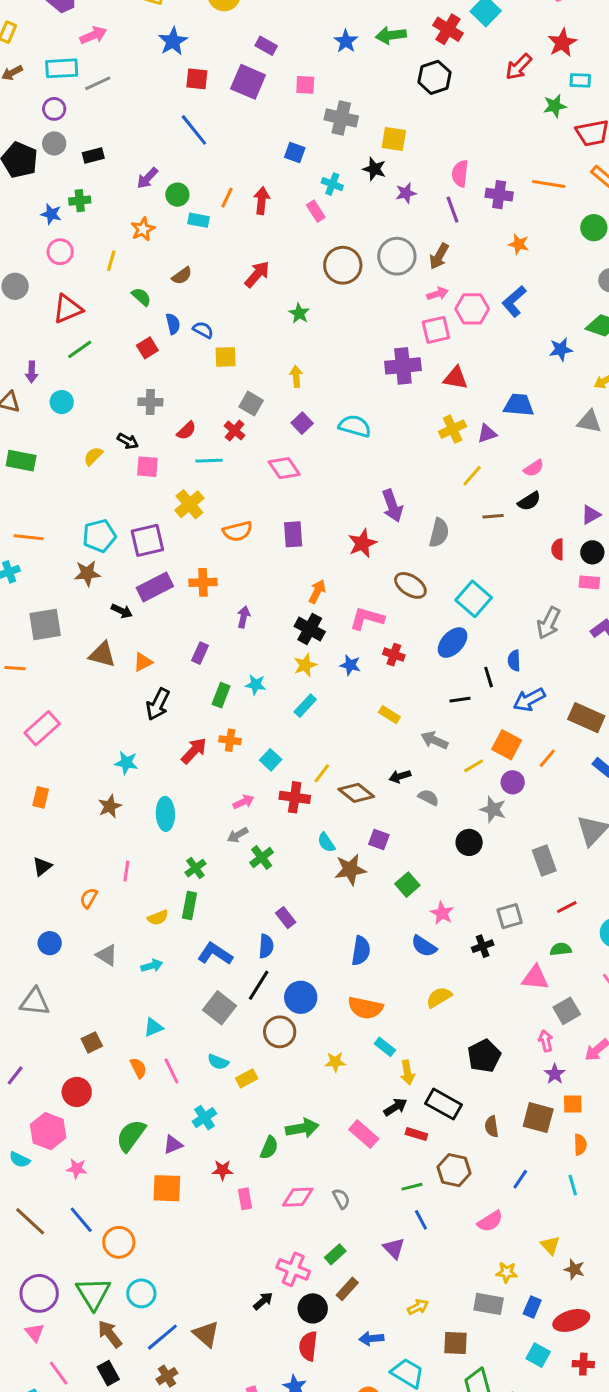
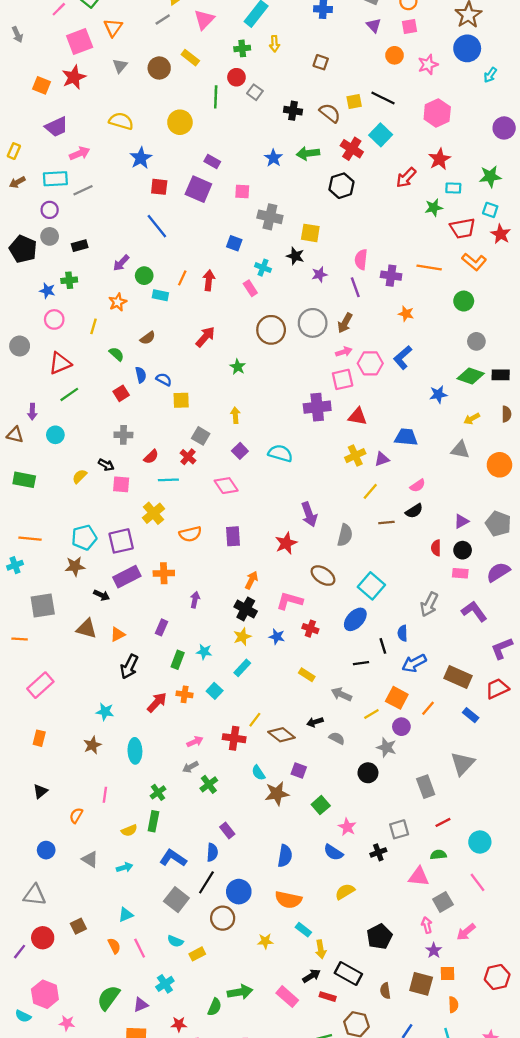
cyan square: (271, 760) -> (215, 691), moved
red circle: (77, 1092) -> (43, 938), moved

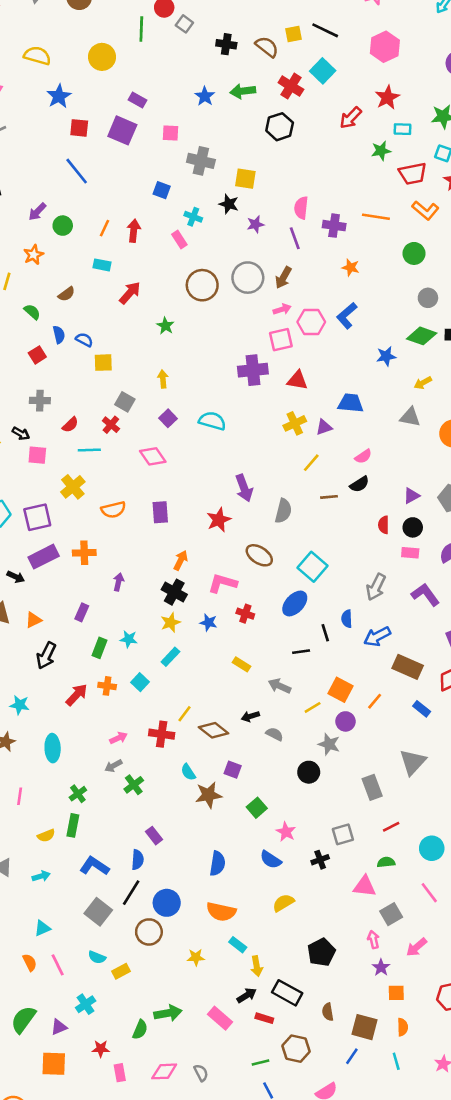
cyan rectangle: (160, 295) -> (102, 265), moved
blue arrow: (414, 663) -> (377, 636), moved
brown square: (421, 984) -> (365, 1027), moved

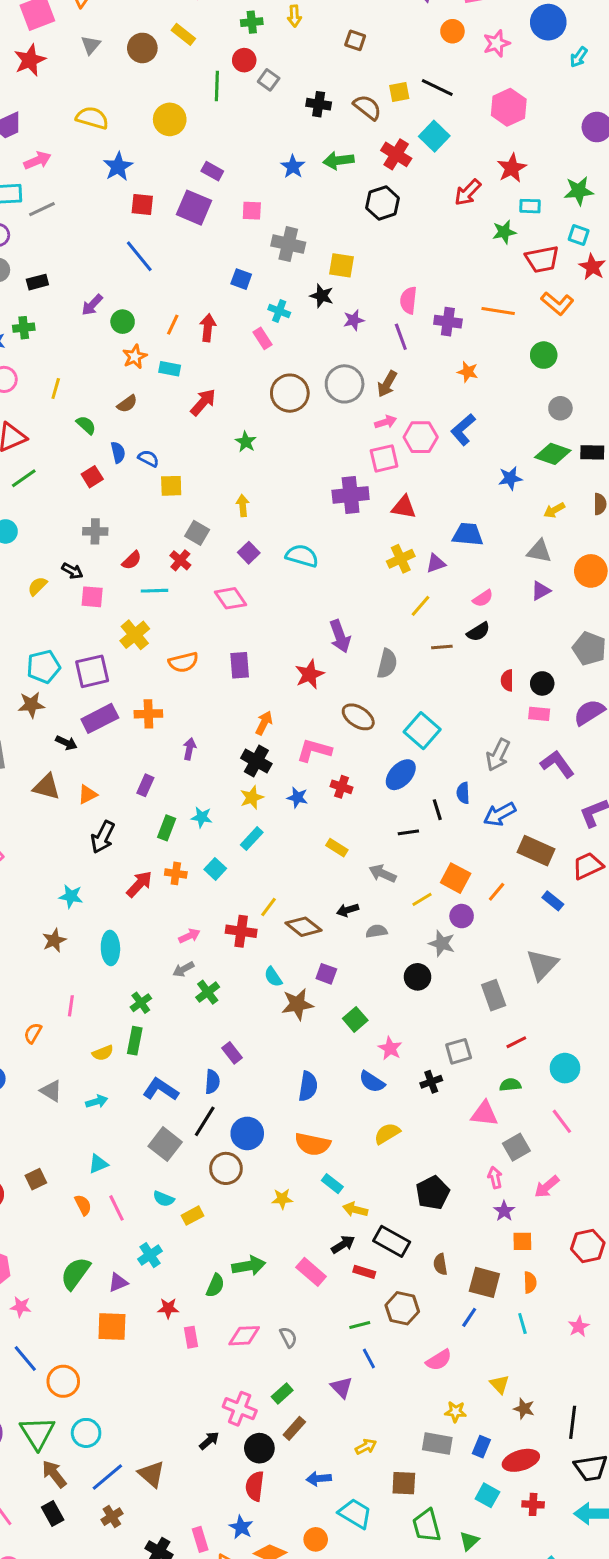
orange star: (34, 255) -> (135, 357), moved
purple triangle: (411, 496) -> (541, 591), moved
gray semicircle: (274, 734) -> (376, 931), turned -36
yellow arrow: (257, 966) -> (355, 1209), turned 114

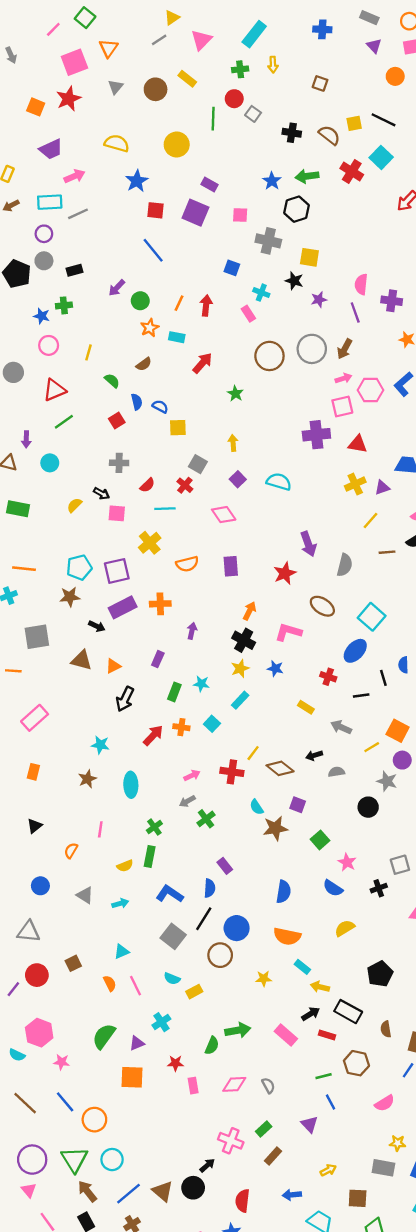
black hexagon: (383, 203) -> (296, 209), moved
red cross: (341, 787) -> (328, 677), moved
black circle: (259, 1448) -> (193, 1188), moved

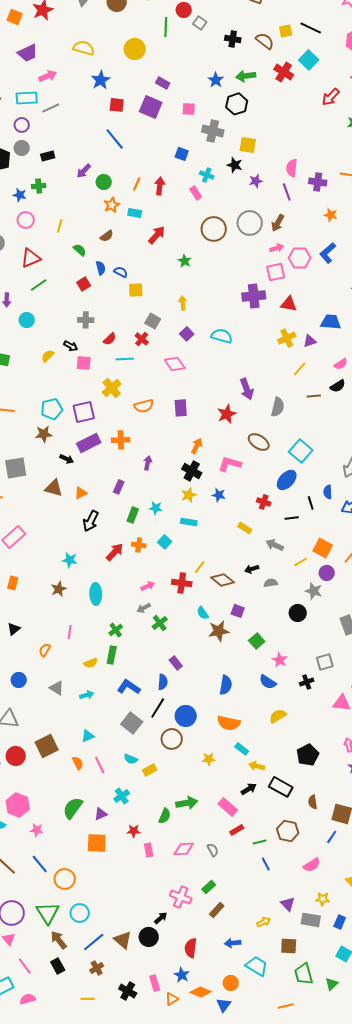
cyan rectangle: (240, 700) -> (189, 522), turned 56
brown square: (73, 963) -> (47, 746), size x1.6
red rectangle: (327, 1035) -> (237, 830), moved, turned -48
purple triangle: (309, 1124) -> (288, 904), moved

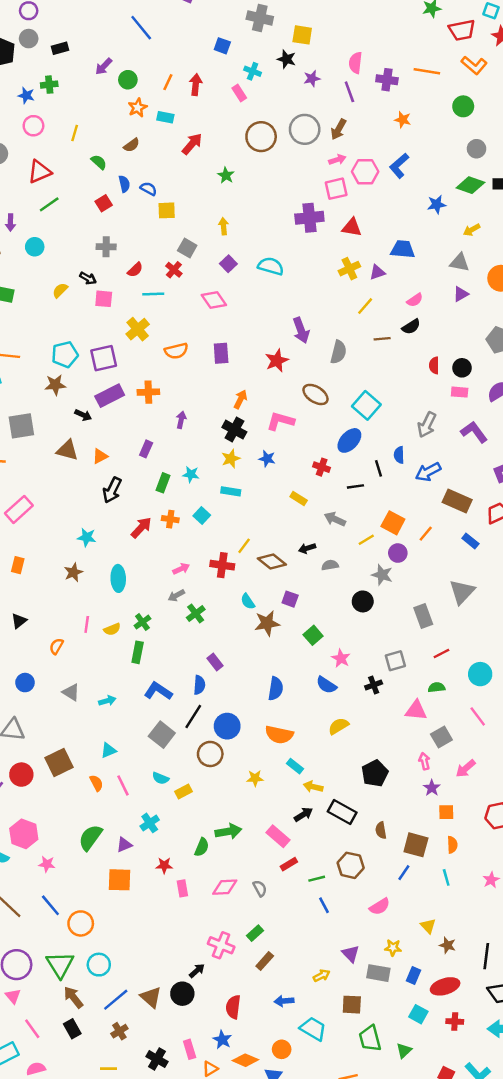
yellow semicircle: (91, 663) -> (112, 629), moved

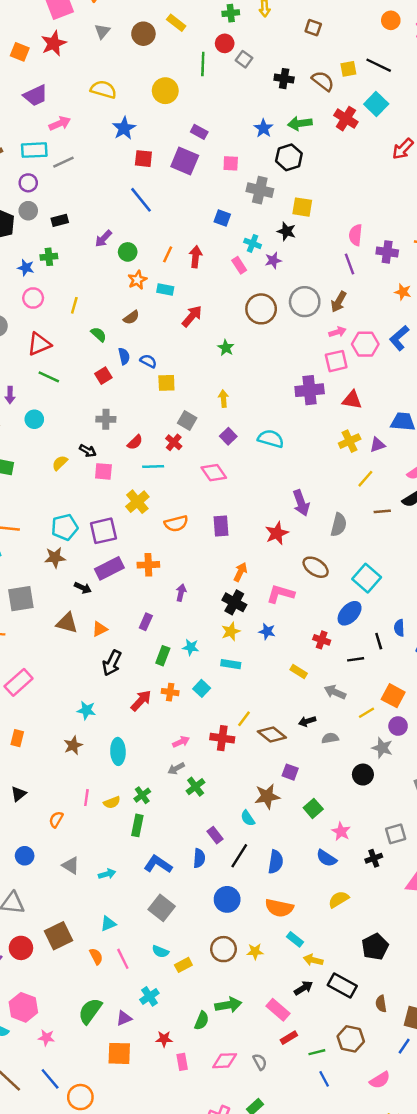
purple star: (312, 79) -> (273, 260), moved
green line: (49, 204) -> (49, 377), turned 60
cyan semicircle: (248, 601) -> (248, 818), moved
black line: (193, 716) -> (239, 856), moved
brown circle: (210, 754) -> (223, 949), moved

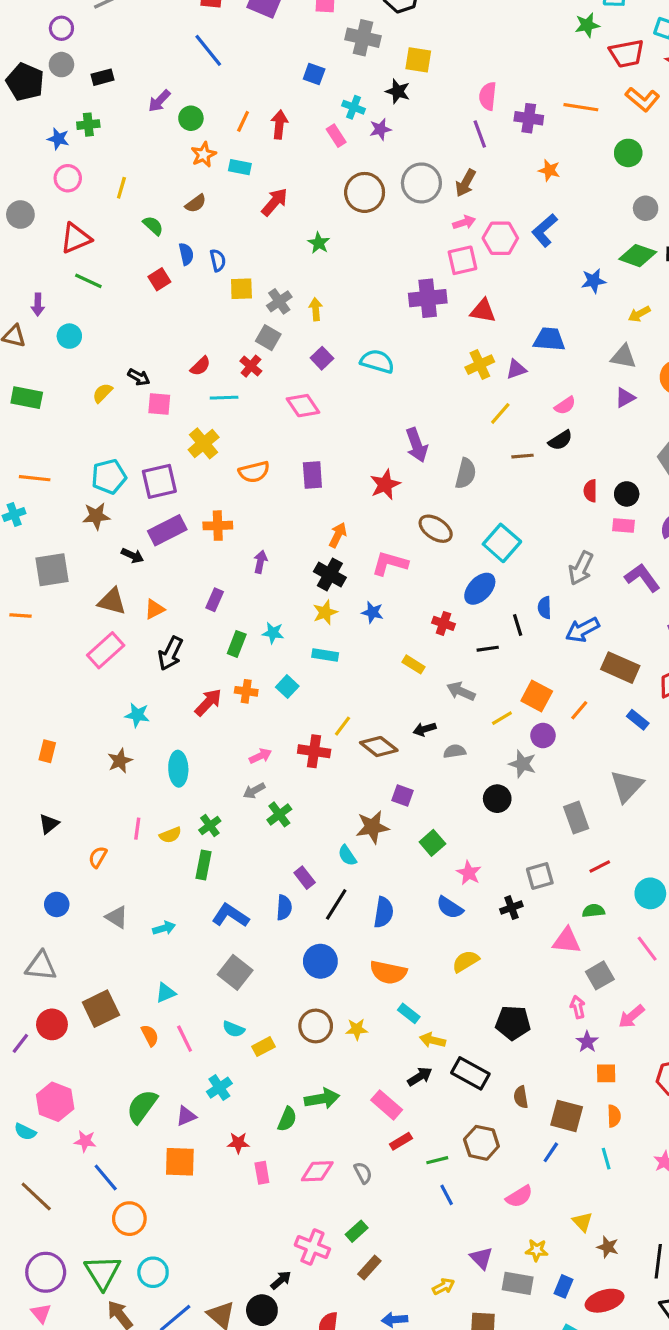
blue semicircle: (148, 361) -> (218, 260), turned 49
gray cross: (106, 419) -> (279, 301), moved, turned -36
pink rectangle: (19, 682) -> (106, 650), moved
black pentagon: (375, 947) -> (513, 1023), turned 30
blue line: (50, 1079) -> (106, 1178), moved

